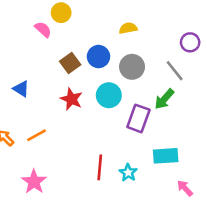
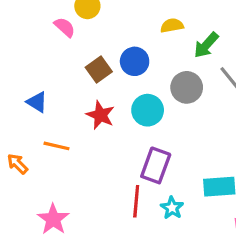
gray circle: (132, 67) -> (187, 87), moved
green arrow: (164, 99) -> (206, 45), moved
purple rectangle: (138, 118) -> (156, 165), moved
orange line: (37, 135) -> (56, 146), moved, turned 42

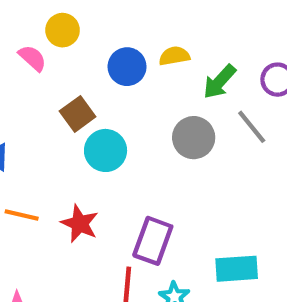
blue circle: (135, 61) -> (127, 67), moved
cyan circle: (148, 110) -> (106, 150), moved
red star: (100, 115) -> (80, 224), moved

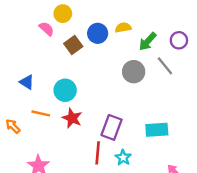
brown square: (78, 114) -> (73, 45), moved
cyan circle: (106, 150) -> (65, 90), moved
cyan rectangle: (237, 269) -> (157, 130), moved

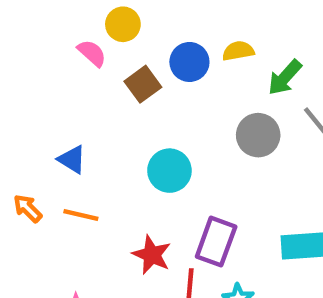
blue triangle: (27, 82) -> (72, 160), moved
cyan circle: (65, 90) -> (169, 171), moved
red star: (72, 118) -> (152, 255), moved
orange arrow: (13, 126) -> (28, 208), moved

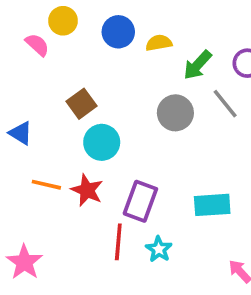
blue circle: (189, 62) -> (118, 32), moved
brown square: (143, 84) -> (81, 104), moved
orange line: (81, 215) -> (46, 185), moved
red star: (152, 255) -> (87, 190), moved

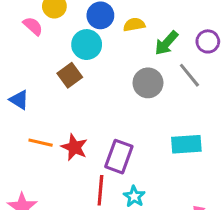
cyan circle: (102, 142) -> (87, 45), moved
cyan rectangle: (212, 205) -> (186, 144), moved

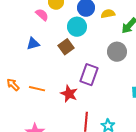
blue triangle: (19, 100) -> (33, 44), moved, turned -48
orange line: (41, 143) -> (37, 89), moved
purple rectangle: (119, 157) -> (89, 75), moved

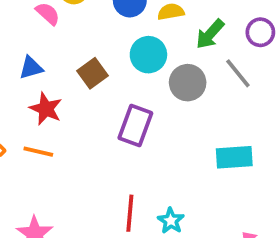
cyan circle: (77, 27) -> (148, 55), moved
red star: (69, 94) -> (46, 109), moved

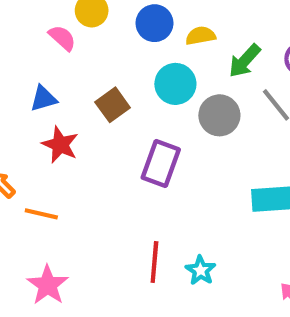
orange line: (38, 152) -> (41, 214), moved

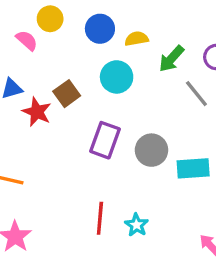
gray circle: (219, 115) -> (151, 150), moved
red star: (60, 145) -> (37, 112), moved

